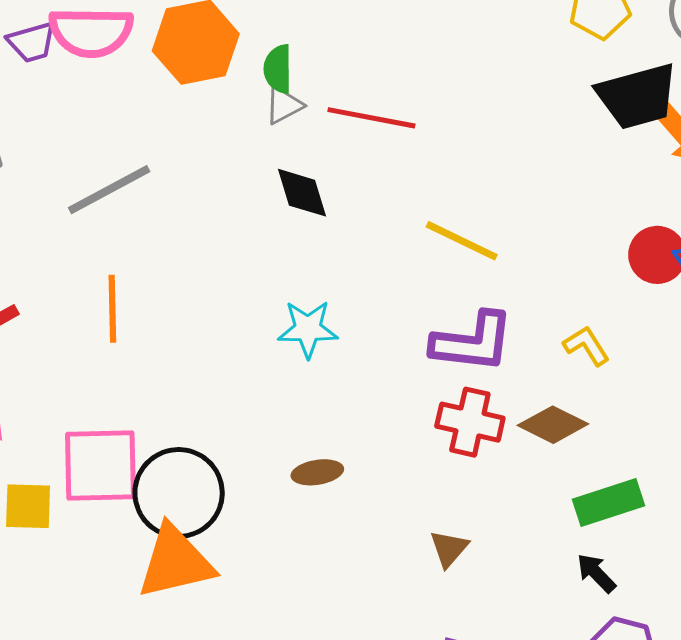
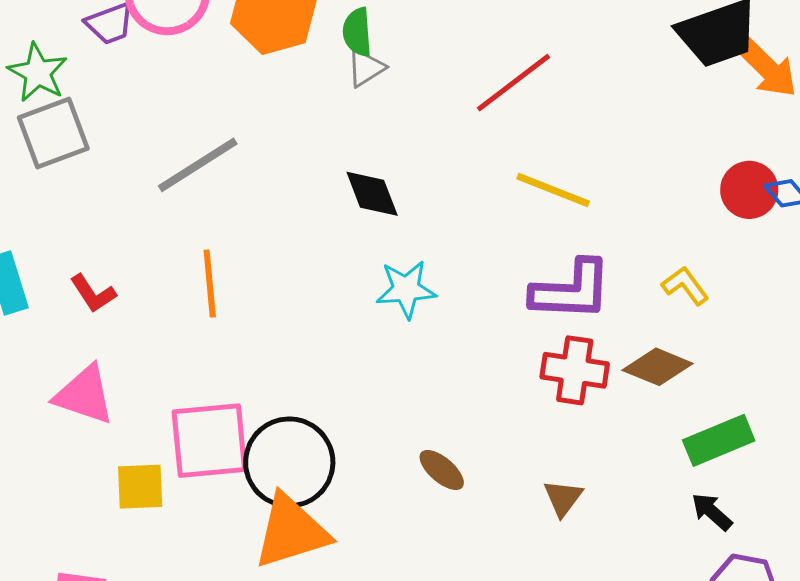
red line: (371, 118) -> (514, 83), moved, turned -44
black diamond: (302, 193) -> (372, 194), moved
brown ellipse: (317, 472) -> (442, 470), moved, turned 54

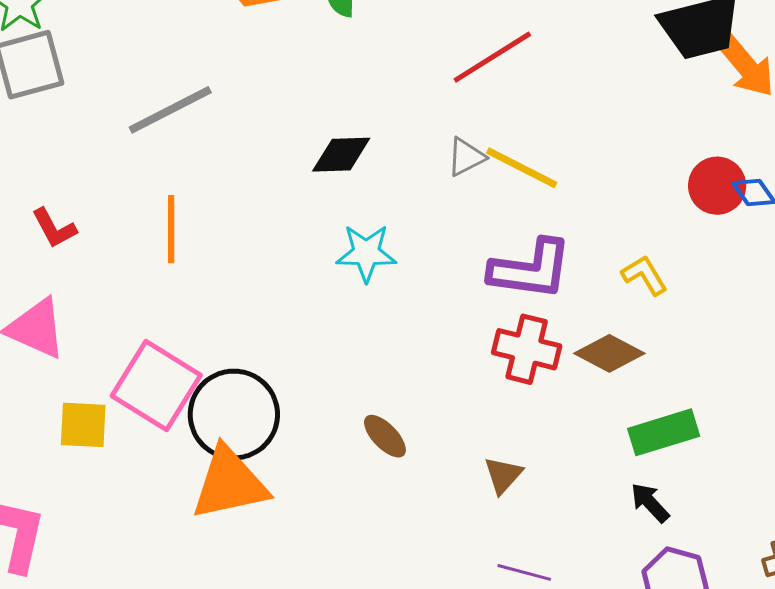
gray triangle: (366, 68) -> (466, 157), moved
black diamond: (372, 194) -> (341, 155), turned -76
pink square: (209, 441) -> (156, 386), turned 32

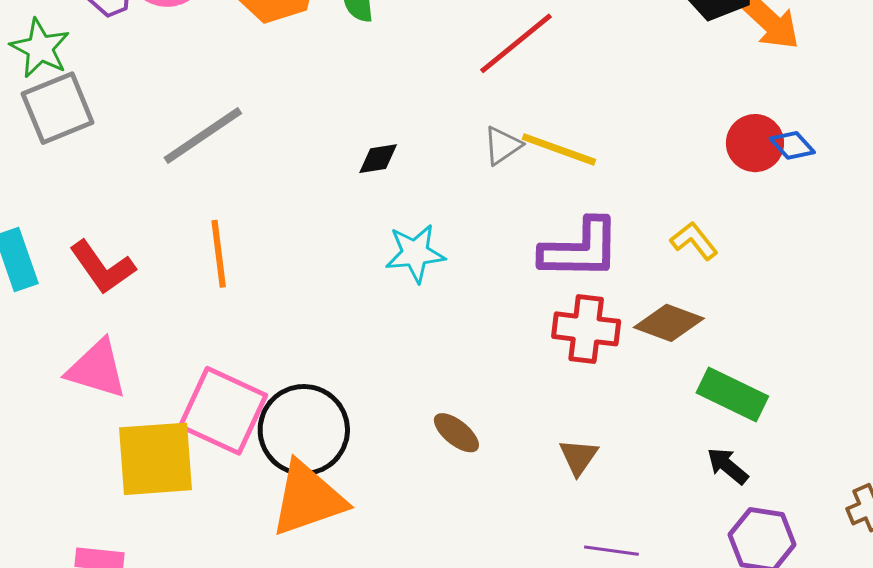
black diamond: (341, 155) -> (378, 159), size x0.7
red L-shape: (54, 228) -> (102, 267), size x1.4
yellow square: (83, 425) -> (156, 459), size x1.6
green rectangle: (664, 432) -> (732, 394), turned 50

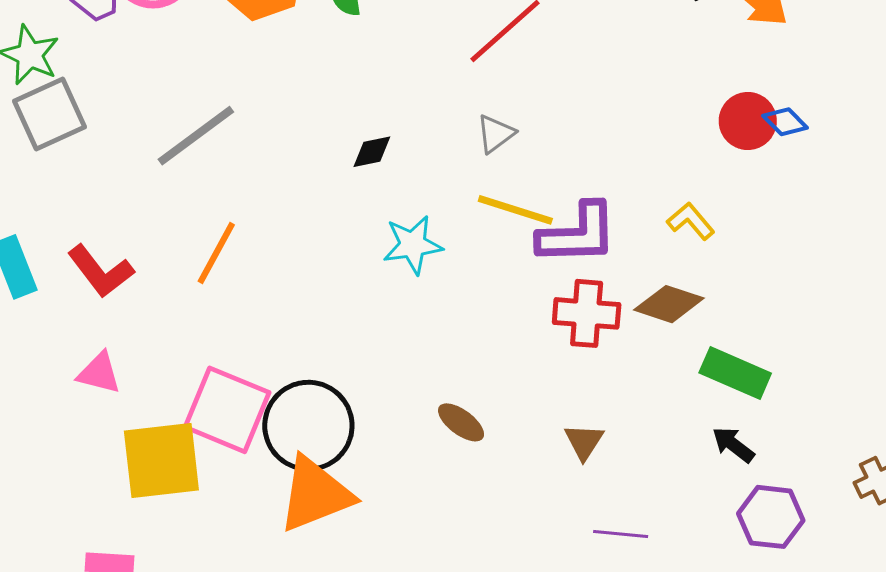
yellow line: (559, 149) -> (515, 210), moved
orange line: (219, 254) -> (216, 253), turned 38
pink triangle: (97, 369) -> (99, 373), size x0.7

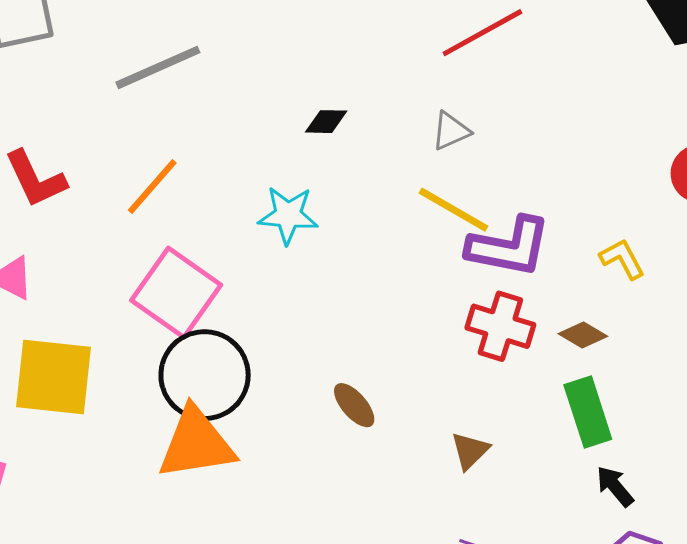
cyan star: (413, 245) -> (288, 215), moved
brown diamond: (669, 304) -> (583, 335), size x0.7
green rectangle: (735, 373) -> (588, 412), moved, turned 36
pink square: (227, 410) -> (176, 293), moved

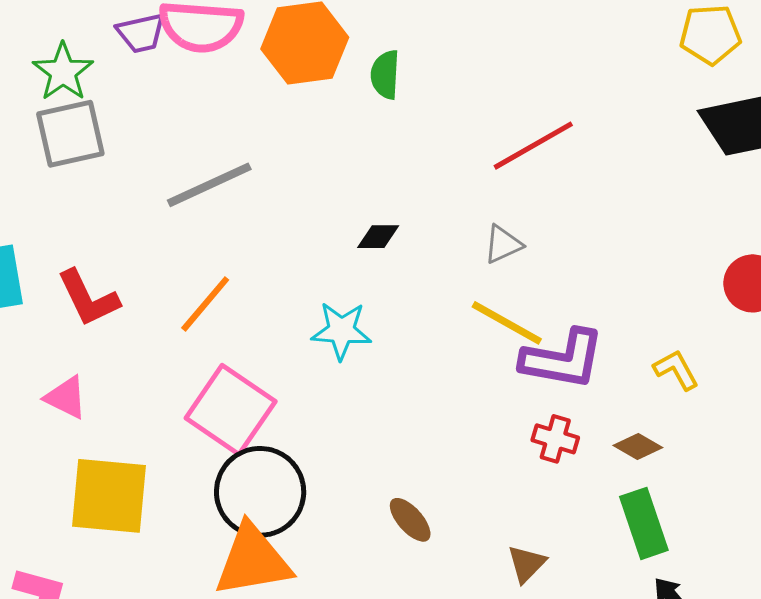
red cross: (500, 326) -> (555, 439), size x0.7

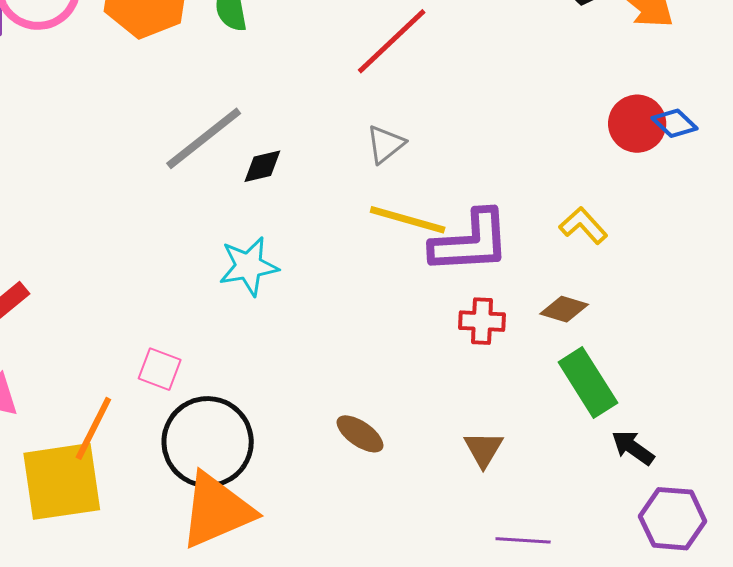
gray line: (209, 185) -> (204, 138), moved
orange line: (205, 304) -> (93, 428), moved
pink square: (231, 410) -> (160, 369), size x0.5

